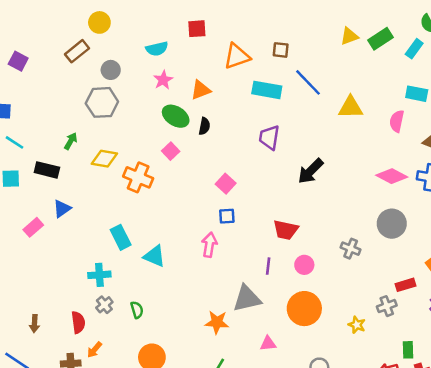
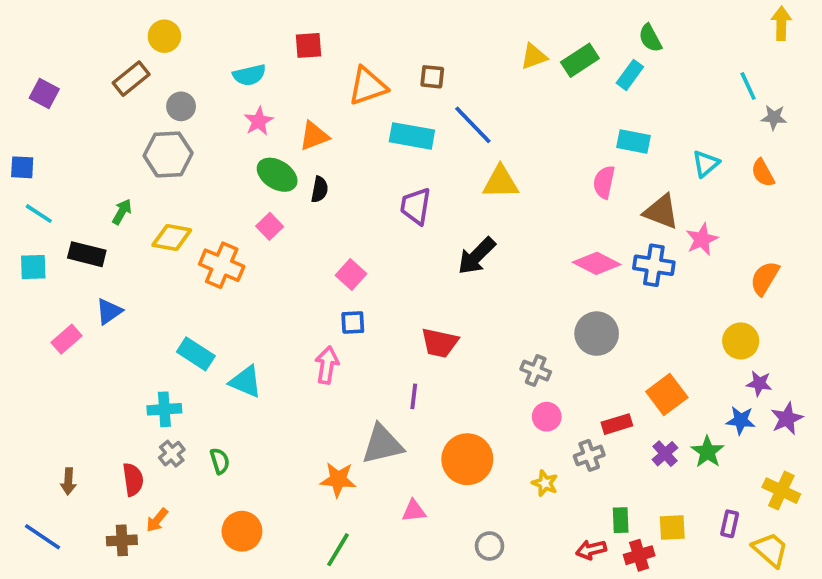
yellow triangle: (351, 107) -> (501, 182), moved
cyan rectangle: (121, 237) -> (196, 354), turned -30
pink circle: (304, 265) -> (547, 417), moved

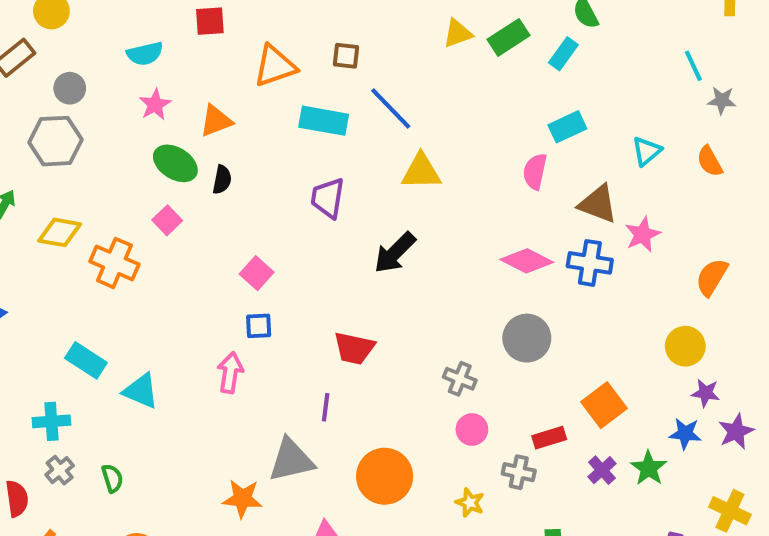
cyan rectangle: (634, 141) -> (567, 127), turned -36
gray cross: (589, 455) -> (519, 472), turned 32

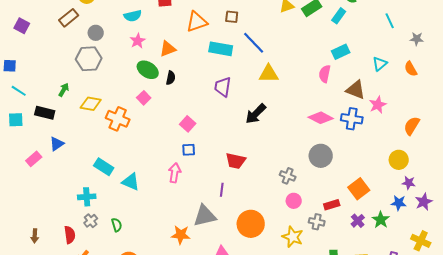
cyan line: (693, 66) -> (390, 21), moved
yellow star: (470, 503) -> (293, 237), size x1.5

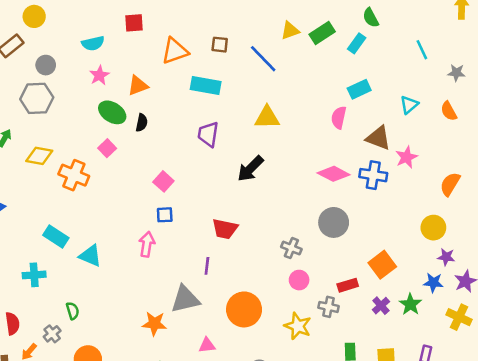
blue line: (254, 43) -> (263, 59), moved
gray cross: (91, 221) -> (52, 334), moved
yellow cross: (421, 241) -> (459, 317), moved

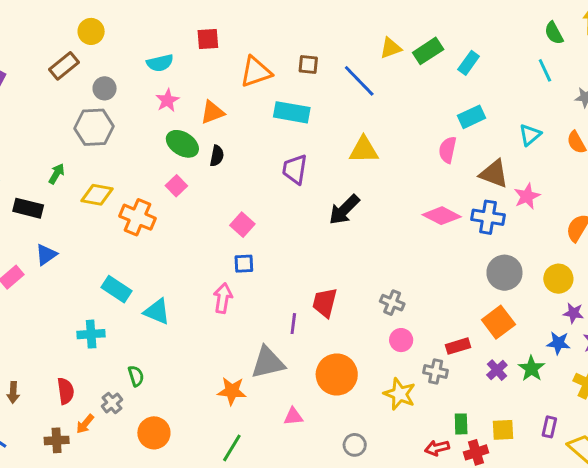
green semicircle: (371, 18) -> (554, 33), moved
gray circle: (334, 222) -> (504, 273), moved
red trapezoid: (225, 229) -> (325, 303), moved, turned 92

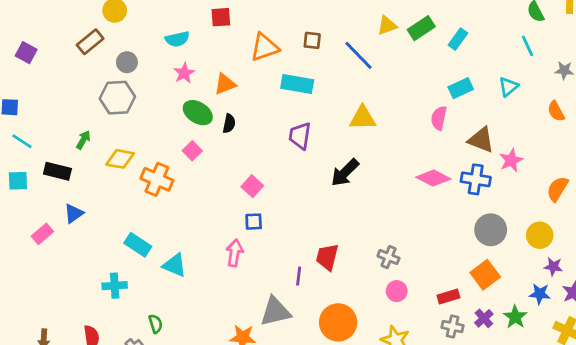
cyan triangle: (530, 135) -> (508, 87), moved
gray cross: (436, 372) -> (453, 327), moved

